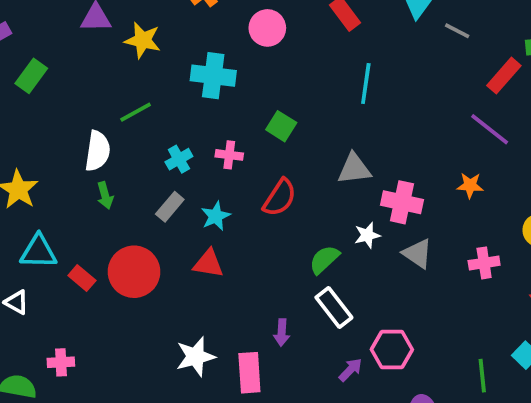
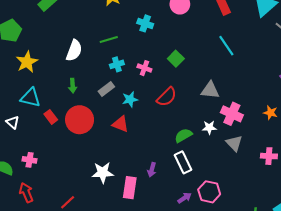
cyan cross: (213, 76) -> (145, 23), size x0.7
cyan line: (366, 83) -> (226, 46), turned -55
green line: (136, 112) -> (109, 39), moved
green arrow: (105, 195) -> (73, 86), moved

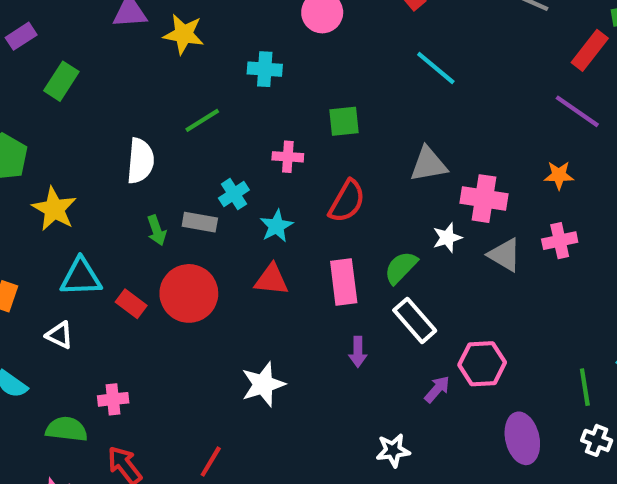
green square: (176, 59) -> (344, 121), turned -35
cyan cross: (117, 64) -> (234, 194), moved
gray rectangle: (106, 89) -> (200, 222), moved, turned 63
pink cross: (269, 156) -> (560, 241), moved
pink rectangle: (130, 188) -> (344, 282), moved

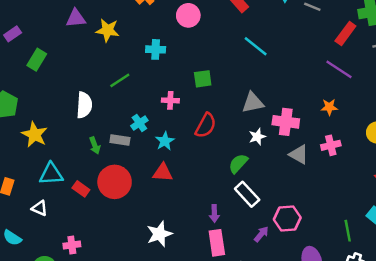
white star: (447, 238) -> (257, 137), moved
pink rectangle: (344, 282) -> (217, 243), moved

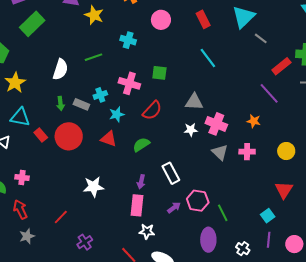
green rectangle: (37, 60) -> (32, 24), size x1.4
pink cross: (170, 100) -> (129, 83), size x1.5
green semicircle: (238, 163) -> (141, 145), moved
green line: (348, 231) -> (223, 213), moved, turned -30

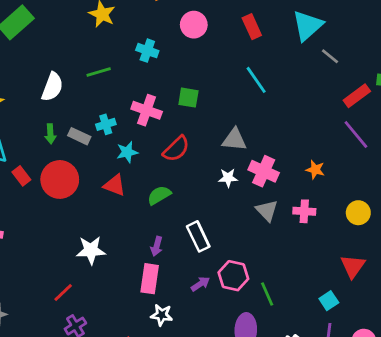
purple line: (269, 93) -> (356, 135), moved
red line: (61, 217) -> (63, 292), moved

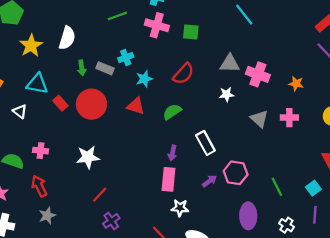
white semicircle: (52, 87) -> (67, 38), moved
pink cross: (147, 110) -> (157, 25), moved
pink cross: (264, 171) -> (258, 74), moved
white star: (91, 250) -> (88, 157), moved
green line: (267, 294) -> (277, 187), moved

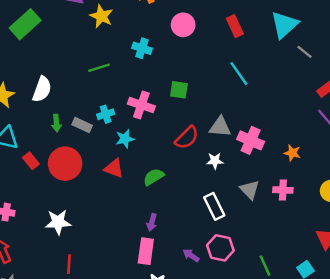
pink cross: (157, 25) -> (141, 105), moved
red semicircle: (183, 74) -> (187, 138), moved
white rectangle: (205, 143) -> (214, 206), moved
purple arrow: (210, 181) -> (191, 255), turned -112
red line: (100, 195) -> (69, 264), turned -42

